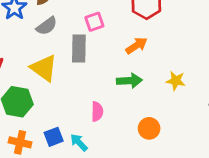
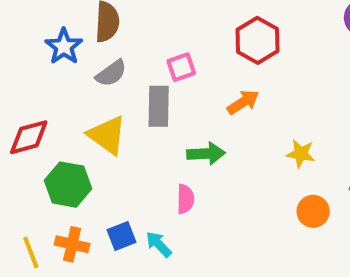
green arrow: (129, 81) -> (206, 154), moved
orange circle: (149, 128) -> (313, 211), moved

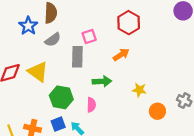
yellow triangle: (107, 135) -> (38, 72), moved
yellow star: (301, 154) -> (139, 90), moved
green hexagon: (68, 185) -> (61, 97), moved

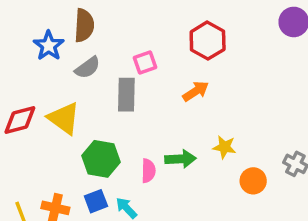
green arrow: (102, 81) -> (180, 159), moved

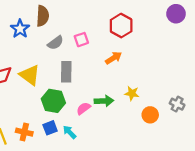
gray semicircle: (87, 68) -> (55, 43), moved
gray rectangle: (126, 95) -> (66, 72), moved
pink semicircle: (148, 171) -> (83, 108), turned -128

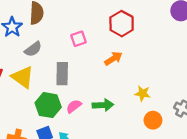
gray semicircle: (55, 43) -> (33, 49), moved
yellow star: (132, 93) -> (142, 93), moved
pink semicircle: (83, 108) -> (74, 106), moved

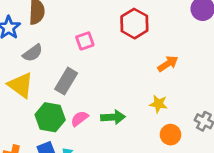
orange arrow: (113, 59) -> (168, 64), moved
gray rectangle: (62, 74) -> (66, 81), turned 30

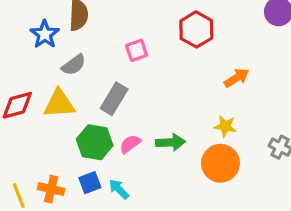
yellow triangle: (21, 85) -> (59, 104), turned -40
orange circle: (170, 135) -> (220, 163), moved, size x1.5

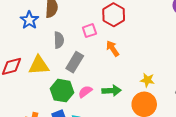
red hexagon: (196, 29) -> (114, 15), moved
gray semicircle: (74, 65) -> (59, 40), moved, turned -56
orange arrow: (237, 78) -> (113, 48), moved, turned -91

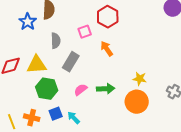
green hexagon: (62, 91) -> (47, 89), moved

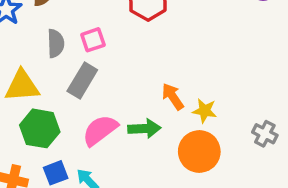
pink square: (85, 32) -> (93, 40), moved
orange arrow: (107, 49) -> (173, 97), moved
pink semicircle: (81, 90) -> (100, 130), size x1.5

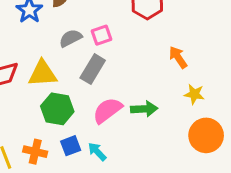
gray semicircle: (56, 43) -> (71, 38), turned -115
orange arrow: (173, 97) -> (178, 57), moved
orange circle: (199, 151) -> (206, 135), moved

